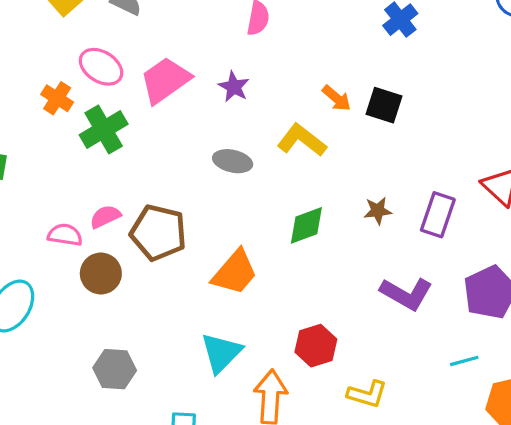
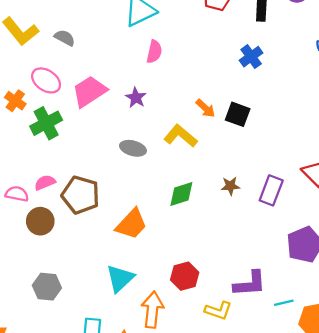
purple L-shape: (406, 294) -> (250, 284), moved, turned -36
cyan line: (464, 361) -> (284, 303), moved

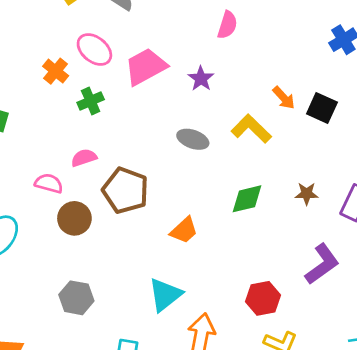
green cross: (46, 123) -> (91, 101), size x0.7
pink semicircle: (45, 183) -> (84, 158), moved
orange trapezoid: (131, 224) -> (184, 230), size x0.7
red hexagon: (185, 276) -> (263, 298), moved
purple L-shape: (250, 284) -> (322, 264), moved, turned -36

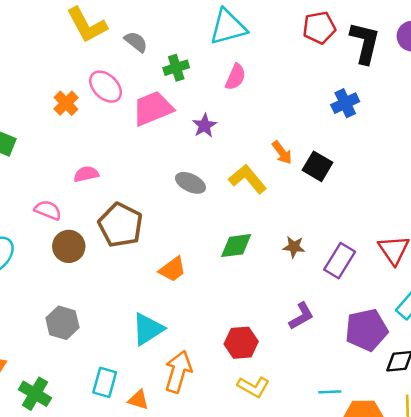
green cross: (91, 101) -> (176, 68), moved
pink semicircle: (84, 158) -> (86, 174), moved
purple L-shape: (322, 264) -> (301, 316), size x0.7

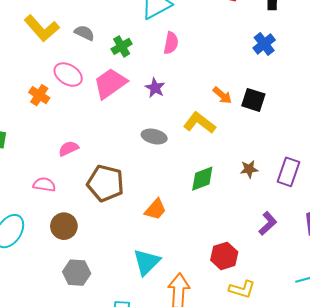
brown circle: (69, 246) -> (64, 226), moved

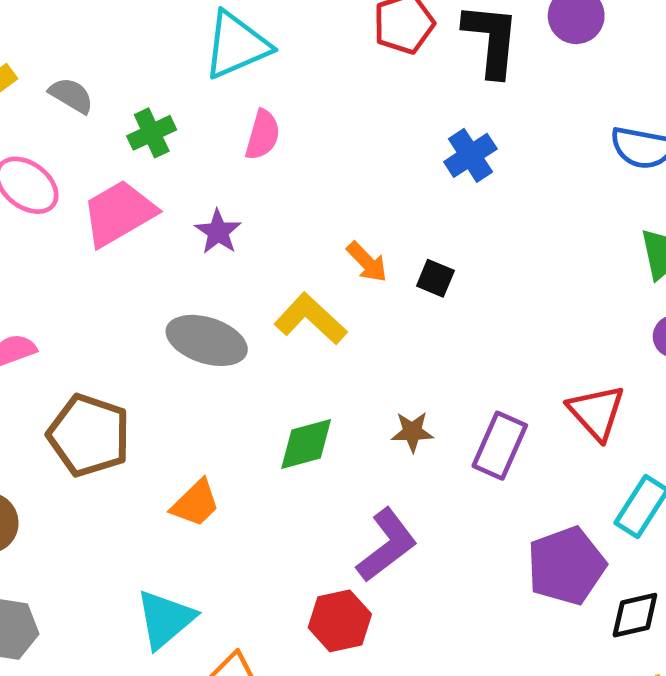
black square: (253, 100) -> (435, 278), size x0.7
gray ellipse: (154, 136) -> (207, 340), size x1.4
purple L-shape: (268, 223) -> (387, 545), moved, size x1.4

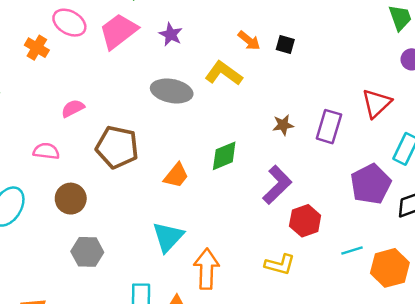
red triangle: (596, 412) -> (376, 103), turned 36
green diamond: (306, 444) -> (224, 156), moved
red hexagon: (340, 621) -> (305, 221), moved

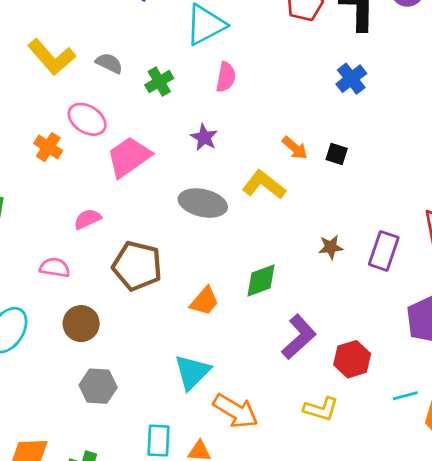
pink trapezoid: (119, 31) -> (129, 157), moved
purple L-shape: (277, 185) -> (299, 337), moved
orange arrow: (206, 269) -> (236, 411), turned 117

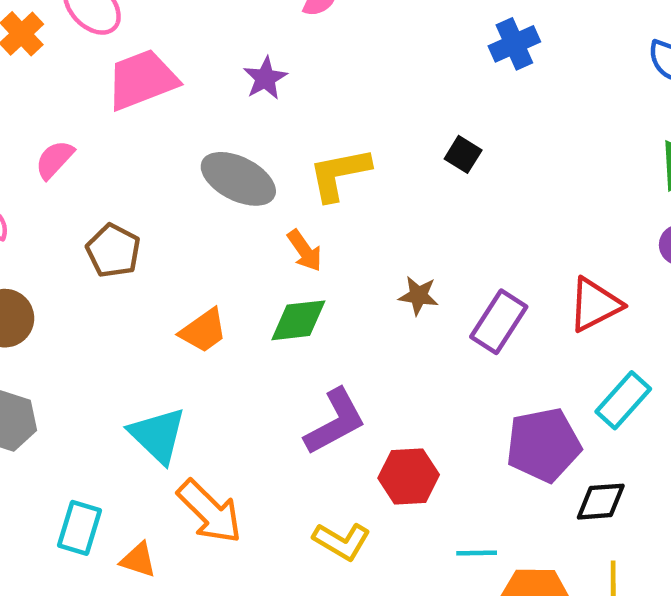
orange arrow: (295, 148) -> (305, 251), moved
yellow L-shape: (264, 185) -> (339, 174), turned -63
pink semicircle: (87, 219) -> (54, 160), turned -36
brown pentagon: (137, 266) -> (113, 251), size x0.7
cyan triangle: (192, 372) -> (158, 435), turned -45

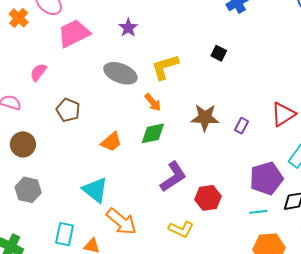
brown star: (418, 296) -> (205, 117), size x1.6
purple rectangle: (499, 322) -> (241, 126), size x0.6
cyan line: (477, 553) -> (258, 212), moved

